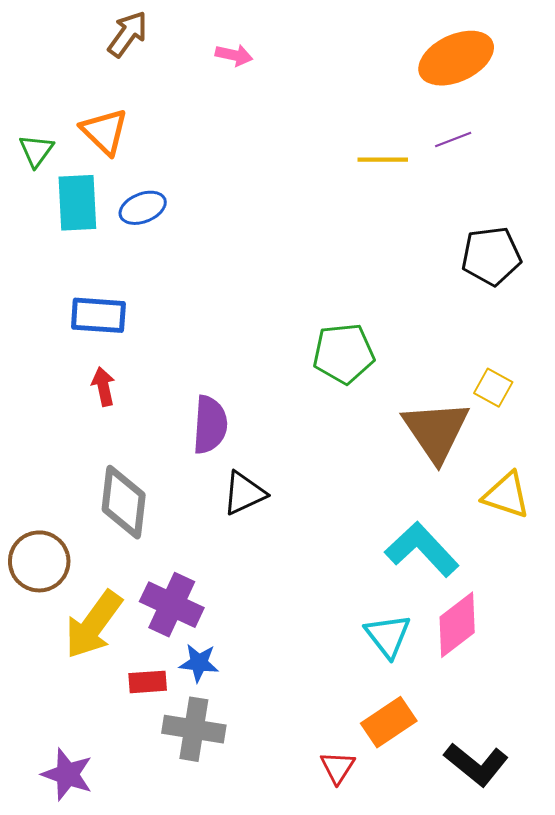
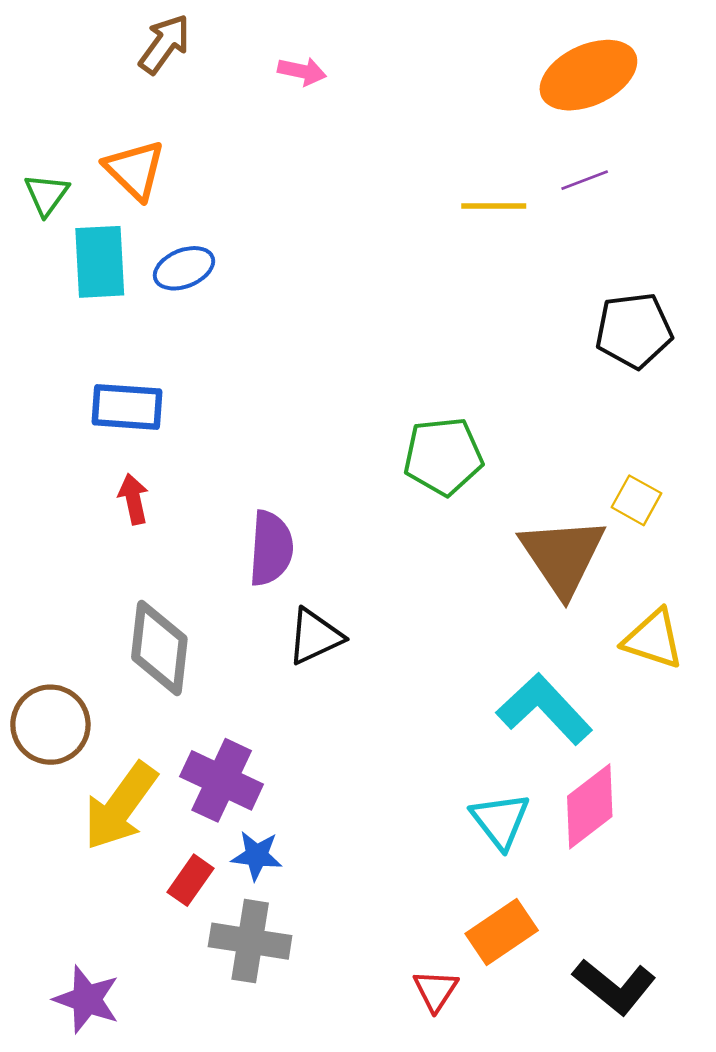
red rectangle: (148, 682) -> (190, 880), turned -51

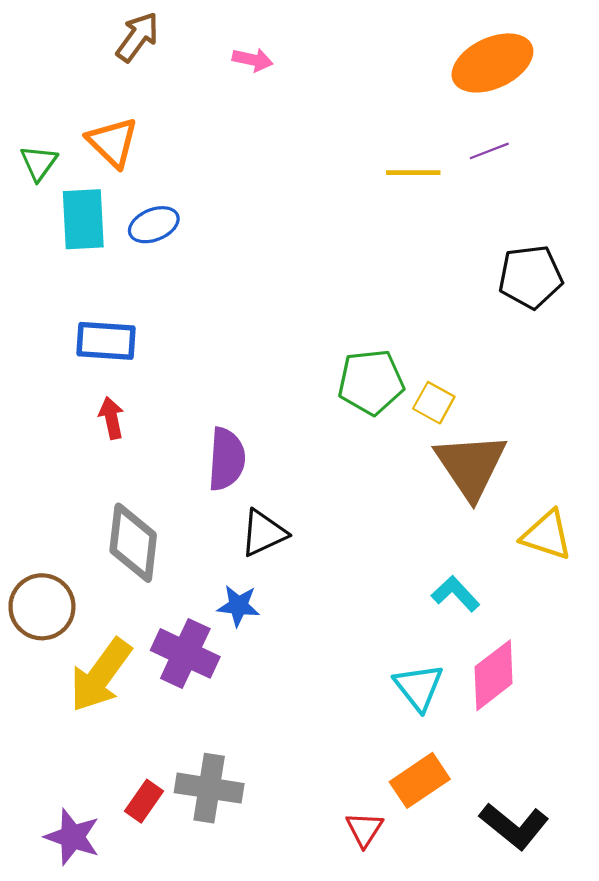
yellow square: (636, 500) -> (434, 403), moved
cyan L-shape: (544, 709) -> (456, 594), size x0.6
blue star: (257, 856) -> (238, 606), moved
red rectangle: (190, 880) -> (144, 801), moved

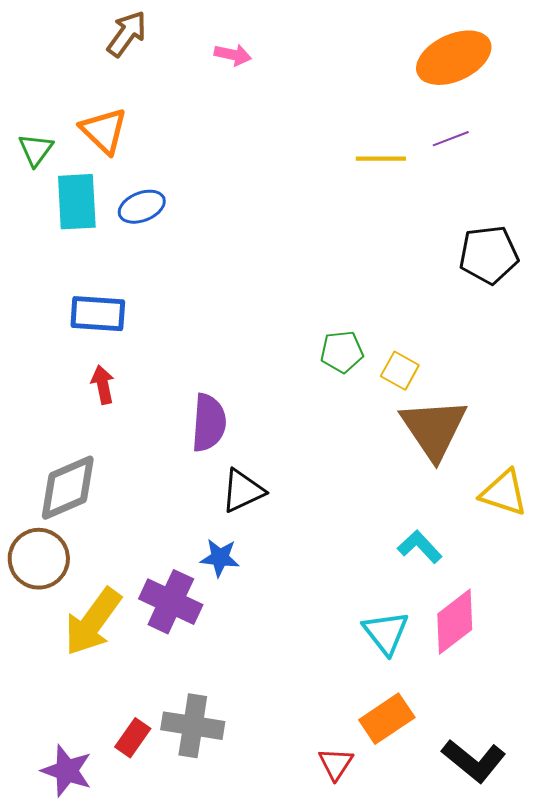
green pentagon: (371, 382) -> (342, 352), size x0.7
gray diamond: (133, 543) -> (68, 488), moved, turned 60

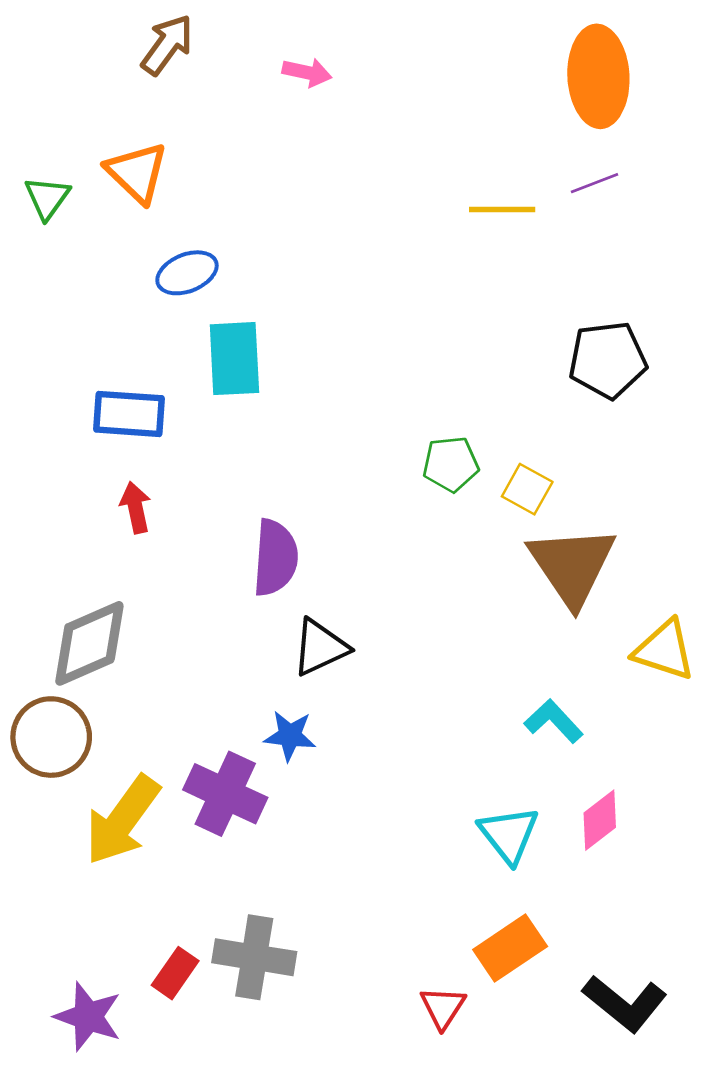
orange ellipse: (454, 58) -> (598, 76), turned -68
cyan rectangle: (77, 202) -> (234, 359), moved
black pentagon: (489, 255) -> (608, 360), moved
pink diamond: (455, 622) -> (600, 820), size x0.7

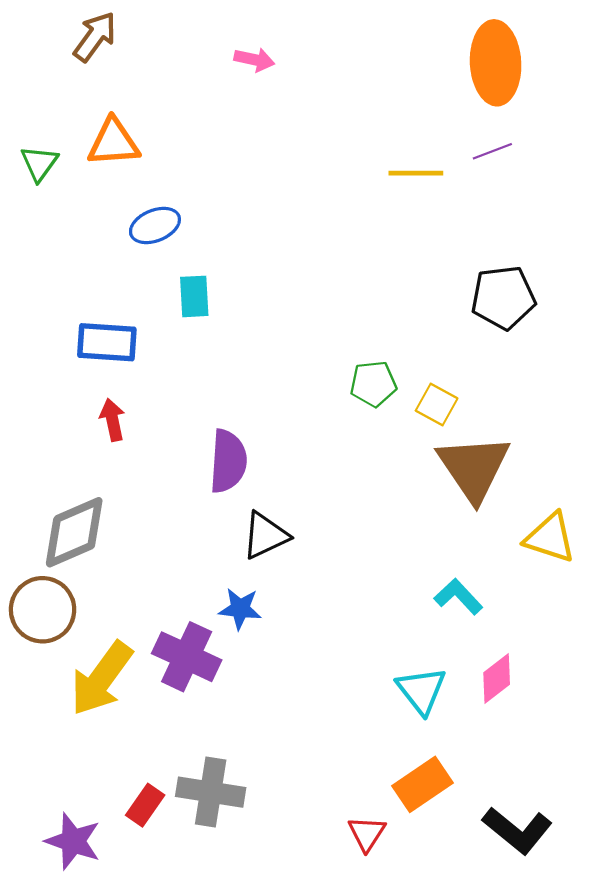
brown arrow: (167, 45) -> (95, 37), moved
orange triangle: (137, 173) -> (113, 143), turned -48
cyan rectangle: (234, 359) -> (194, 296), size x0.7

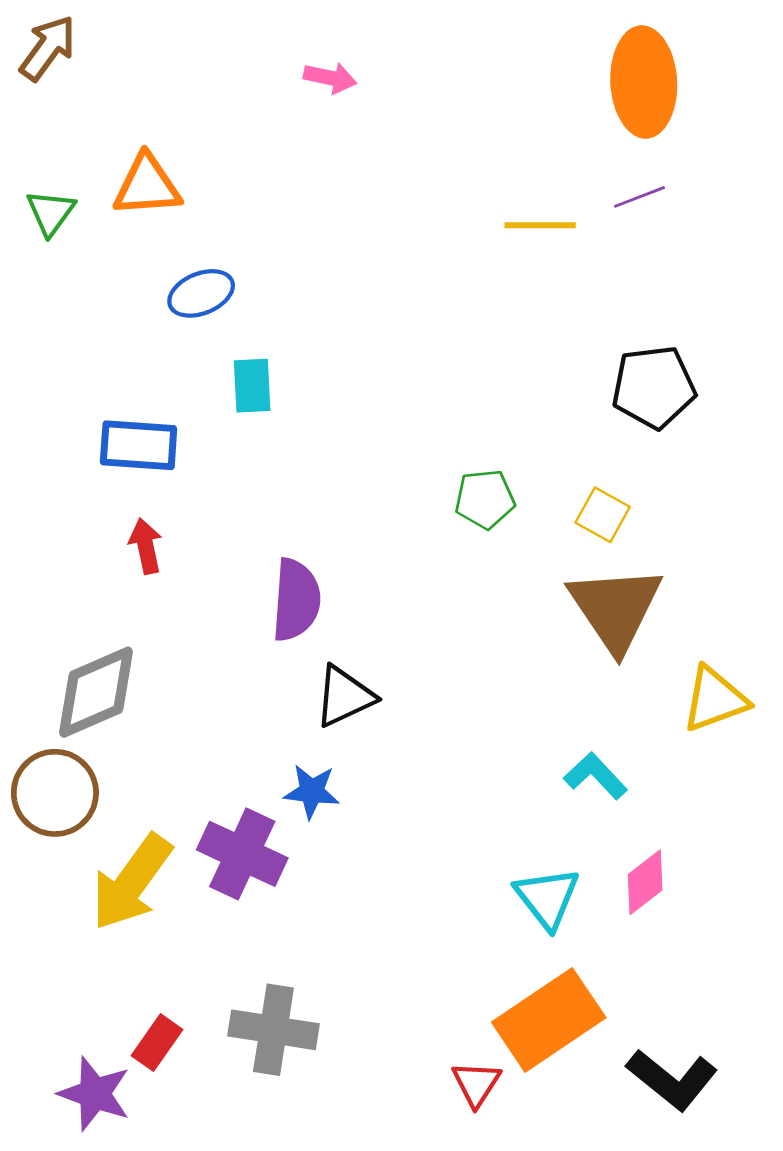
brown arrow: (95, 37) -> (48, 48), moved
yellow square: (437, 405) -> (603, 515), moved
yellow triangle: (550, 538) -> (715, 699), turned -38
orange rectangle: (422, 784) -> (549, 1020), size x1.4
red rectangle: (145, 805) -> (157, 1043), moved

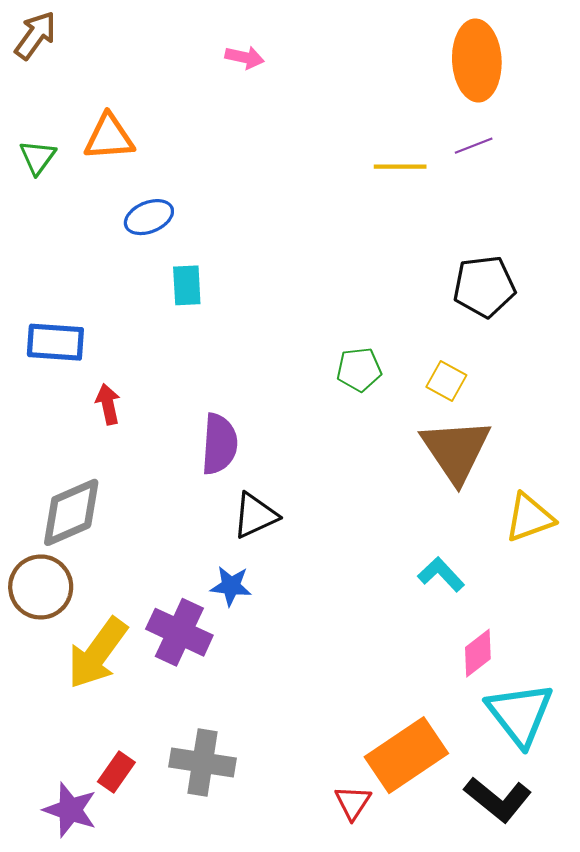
blue rectangle: (139, 445) -> (55, 342), moved
cyan triangle: (547, 898) -> (520, 714), moved, size x1.4

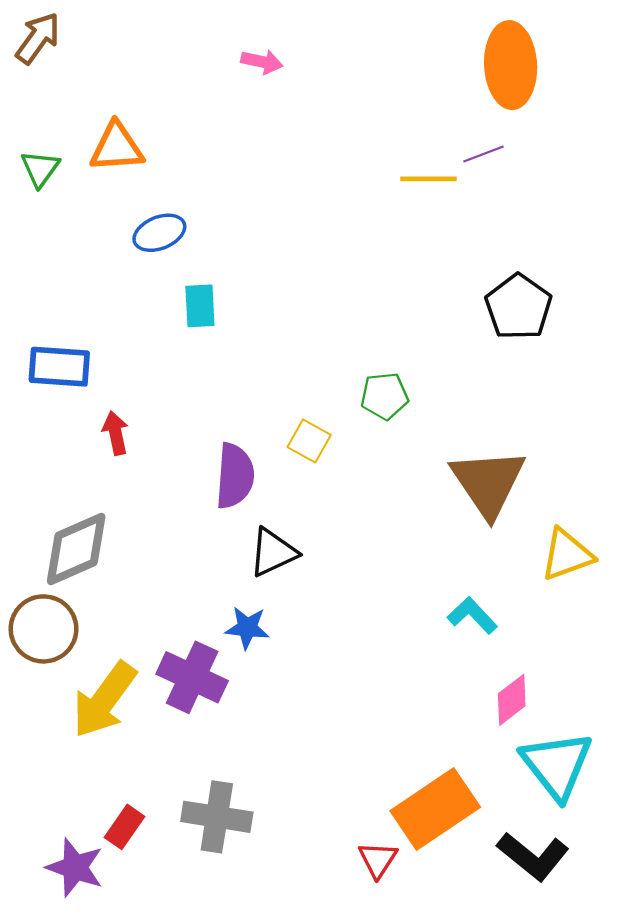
purple line: (474, 146) -> (484, 154), moved
black pentagon: (484, 286) -> (518, 307), turned -30
yellow square: (446, 381) -> (309, 441), moved

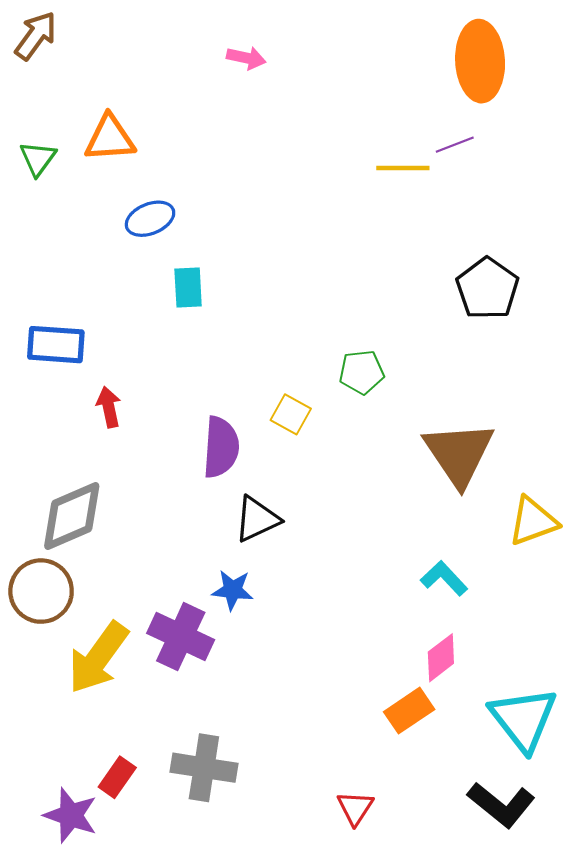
pink diamond: (512, 700) -> (441, 658), moved
orange rectangle: (435, 809) -> (409, 711), moved, size x0.6

